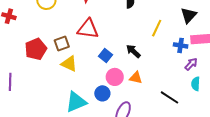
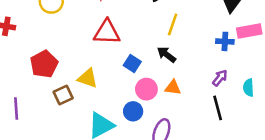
yellow line: (157, 28) -> (173, 25), moved
brown square: (62, 44) -> (63, 95), moved
purple arrow: (191, 64) -> (220, 78), moved
black line: (169, 97) -> (218, 108), turned 48

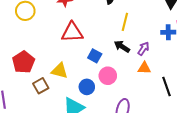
purple arrow: (220, 78) -> (143, 49), moved
orange triangle: (173, 88) -> (144, 68), moved
blue circle: (133, 111) -> (87, 87), moved

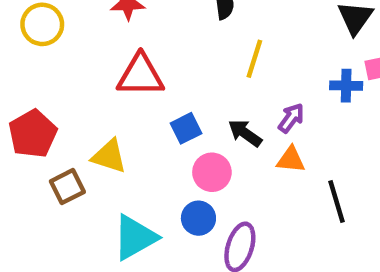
black arrow: (122, 47) -> (245, 133), moved
blue square: (95, 56) -> (186, 128), turned 32
blue circle: (87, 87) -> (198, 218), moved

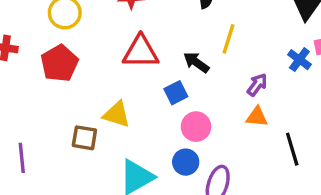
blue cross: (346, 86) -> (299, 60), turned 35
black arrow: (245, 133) -> (196, 62), moved
red pentagon: (33, 134) -> (59, 63), moved
brown square: (67, 187) -> (84, 138), turned 36

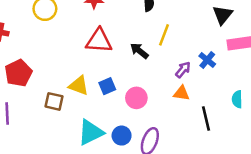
blue cross: (299, 60) -> (207, 60), moved
red pentagon: (59, 63) -> (18, 73), moved
blue square: (176, 93) -> (107, 86), moved
blue circle: (186, 162) -> (122, 136), moved

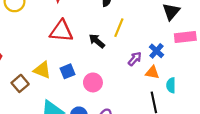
orange triangle: (181, 93) -> (152, 73), moved
cyan semicircle: (237, 99) -> (171, 85), moved
brown square: (54, 101) -> (20, 83), turned 35

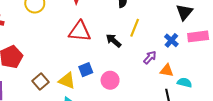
blue cross: (156, 51) -> (171, 40), moved
yellow triangle: (42, 70) -> (67, 81), moved
cyan semicircle: (171, 85) -> (185, 83), turned 104

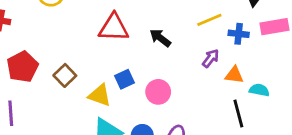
yellow line: (135, 28) -> (209, 20), moved, turned 48
blue cross: (171, 40) -> (239, 34), turned -32
brown square: (41, 82) -> (65, 75), moved

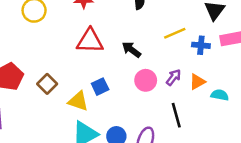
purple arrow: (211, 58) -> (174, 77), moved
orange triangle: (234, 75) -> (197, 82), turned -36
pink circle: (158, 92) -> (146, 80), moved
black line: (238, 113) -> (176, 115), moved

